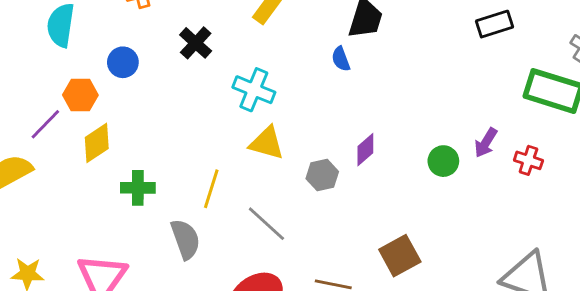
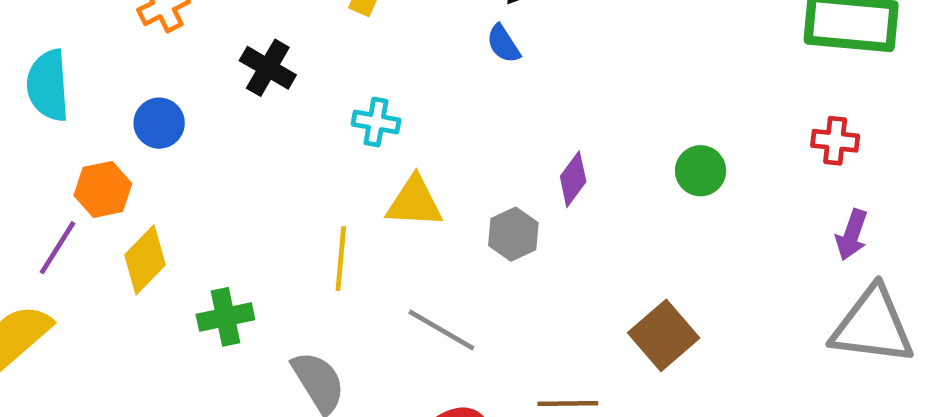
cyan cross: (254, 90) -> (376, 122), size x0.7
purple arrow: (486, 143) -> (852, 235), moved
yellow line: (211, 189) -> (341, 259), moved

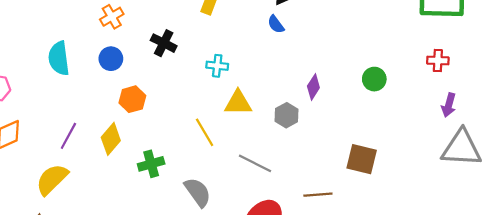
blue circle: (159, 123) -> (111, 59), moved
orange hexagon: (103, 189) -> (132, 99), moved
yellow line: (341, 259) -> (205, 132), turned -32
brown square: (664, 335) -> (362, 159), turned -32

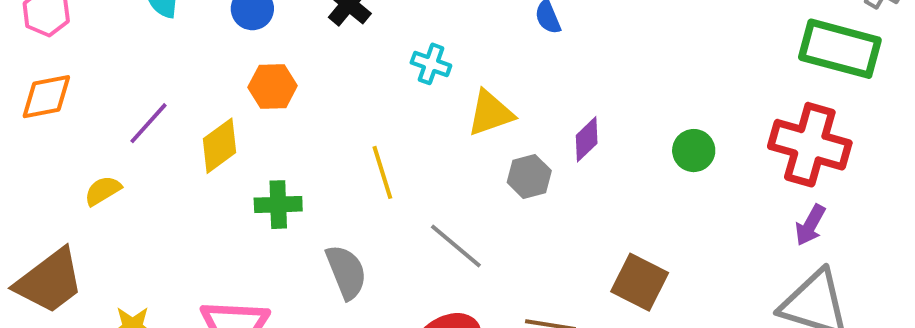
red cross: (438, 60) -> (810, 145), size x2.0
yellow triangle: (238, 103) -> (490, 113), moved, turned -32
yellow semicircle: (52, 179) -> (103, 191), size x0.6

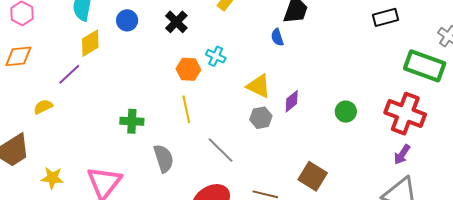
orange hexagon: (273, 87) -> (188, 69), moved
yellow triangle: (490, 113) -> (259, 86), moved, turned 40
yellow diamond: (219, 146) -> (90, 43), moved

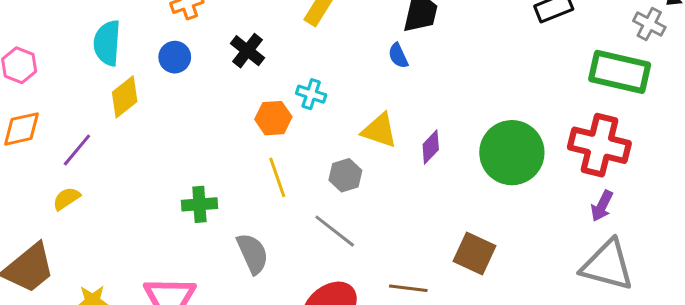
purple line: (69, 74) -> (77, 150), moved
green circle: (346, 112) -> (512, 153), size x2.0
gray hexagon: (261, 118) -> (345, 175), moved

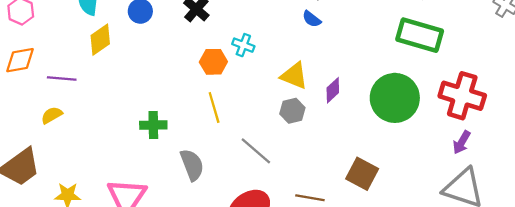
blue semicircle: (398, 56) -> (312, 19), turned -30
green rectangle: (620, 72) -> (420, 35), moved
purple line: (77, 150) -> (62, 78), turned 52
gray hexagon: (345, 175) -> (292, 111), moved

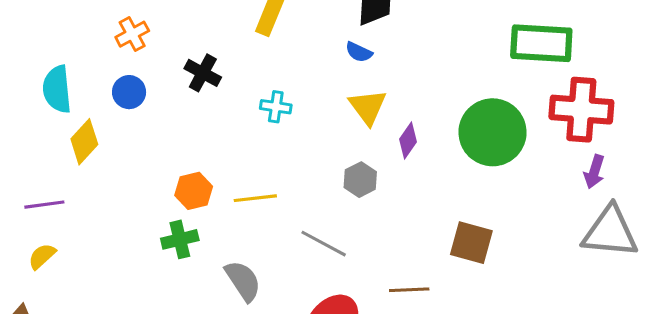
green rectangle: (420, 35) -> (541, 43), moved
orange hexagon: (213, 62) -> (194, 191), moved
yellow triangle: (294, 76) -> (368, 107), moved, turned 44
yellow line: (214, 107) -> (255, 198), turned -68

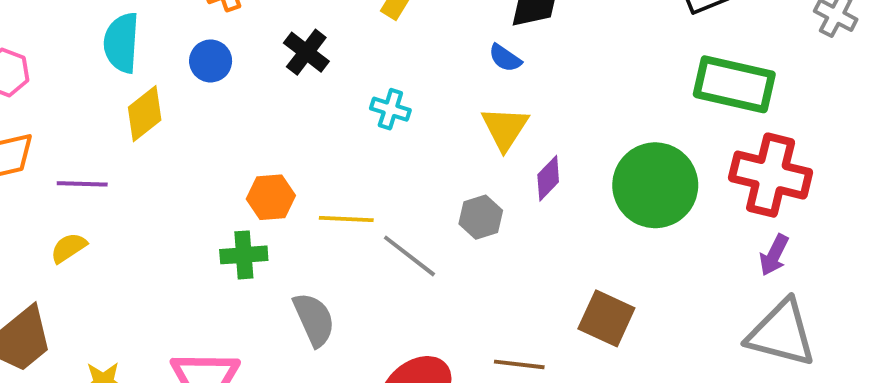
gray line: (324, 244) -> (409, 256), moved

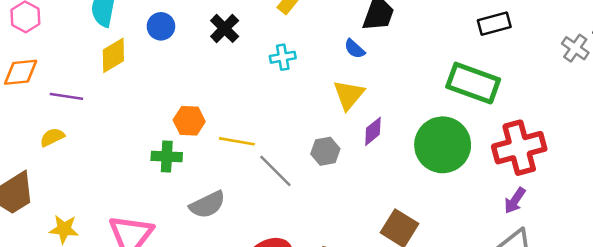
green rectangle: (734, 84) -> (473, 83), moved
cyan cross: (390, 109) -> (283, 57), moved, turned -35
red cross: (771, 175) -> (519, 148), turned -36
gray semicircle: (314, 319) -> (207, 205), turned 81

